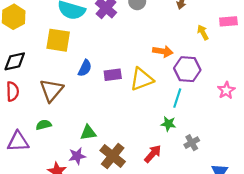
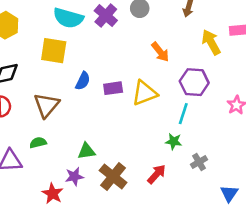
yellow arrow: (203, 32) -> (211, 42), size x1.5
orange arrow: (163, 51) -> (160, 52), moved, turned 42

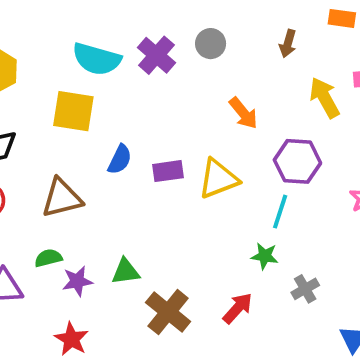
brown triangle: (46, 105) -> (62, 198), turned 36
purple star: (74, 177) -> (77, 281), moved

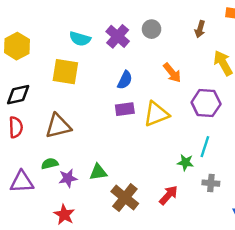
cyan semicircle: (97, 59) -> (80, 39), size x0.7
blue semicircle: (120, 159) -> (125, 80), moved
cyan line: (280, 212) -> (205, 147), moved
gray cross: (305, 289) -> (211, 183), turned 35

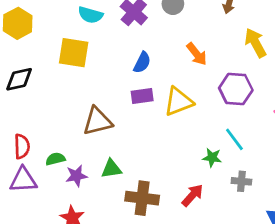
brown triangle: (58, 126) -> (97, 121), moved
red semicircle: (16, 127) -> (22, 146), moved
cyan line: (205, 147) -> (234, 139), turned -55
brown cross: (125, 198) -> (142, 198), turned -32

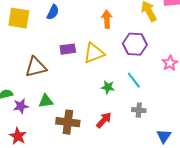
orange arrow: (197, 54) -> (107, 19), turned -144
blue semicircle: (142, 62) -> (53, 12), moved
green star: (212, 158) -> (108, 87), moved

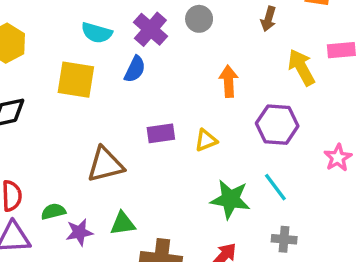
yellow triangle: (94, 53) -> (206, 140), size x0.6
green star: (108, 87) -> (230, 199), size x1.6

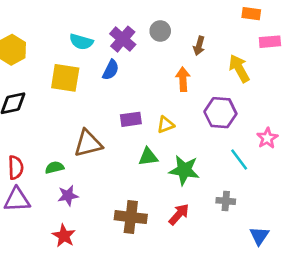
brown arrow: (268, 19) -> (199, 46), moved
pink rectangle: (341, 50) -> (270, 42), moved
cyan line: (275, 187) -> (239, 159), moved
green semicircle: (53, 211) -> (54, 168), moved
green triangle: (123, 224) -> (148, 157), moved

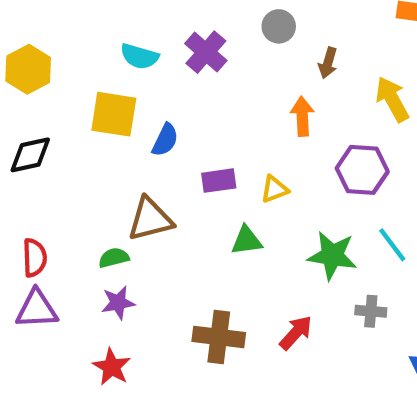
gray circle: (160, 31) -> (279, 26), moved
blue semicircle: (111, 70) -> (165, 140), moved
green semicircle: (54, 168) -> (114, 258), moved
green star: (184, 170) -> (332, 256), moved

